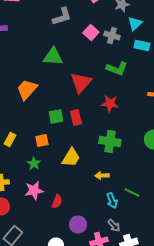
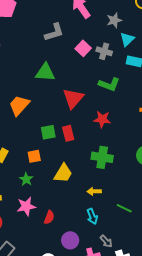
cyan arrow: (112, 200) -> (92, 216), moved

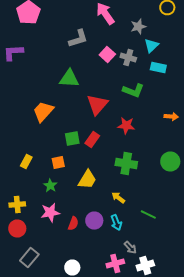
red rectangle: (68, 133) -> (92, 140), turned 49
yellow arrow: (94, 191) -> (118, 198), turned 40
purple circle: (70, 240) -> (94, 220), moved

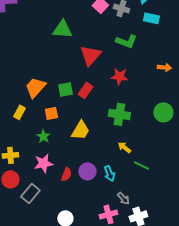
orange trapezoid: (43, 112) -> (35, 87), moved
yellow arrow: (118, 198) -> (124, 147), moved
gray rectangle: (29, 258) -> (30, 193), moved

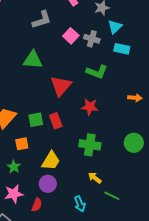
red rectangle: (85, 90) -> (56, 121), turned -56
purple circle: (87, 171) -> (48, 184), moved

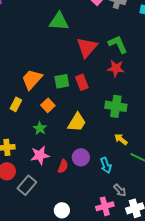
green L-shape: (97, 72) -> (118, 44), moved, turned -135
orange square: (22, 144) -> (48, 105), turned -32
purple circle: (48, 184) -> (81, 157), moved

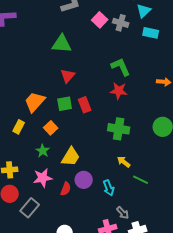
red triangle: (87, 47) -> (68, 76), moved, size x0.7
yellow trapezoid: (77, 122) -> (71, 157), moved

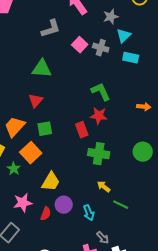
red triangle: (68, 76) -> (36, 101), moved
red rectangle: (85, 105) -> (82, 130), moved
orange square: (51, 128) -> (31, 153), size x1.5
green star: (43, 151) -> (14, 169), moved

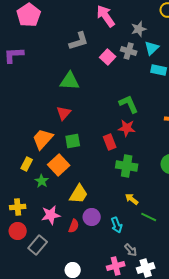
gray cross: (101, 48) -> (129, 51), moved

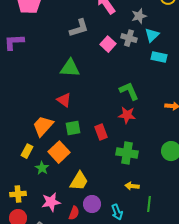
red triangle: (64, 113) -> (64, 100), turned -35
red rectangle: (110, 142) -> (101, 132), moved
yellow arrow: (132, 199) -> (132, 186), turned -32
green line: (149, 217) -> (149, 204), turned 70

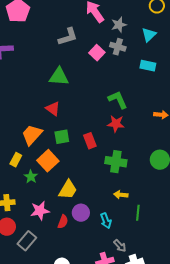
gray star: (139, 16) -> (119, 25), moved
cyan triangle: (152, 35) -> (149, 35), moved

